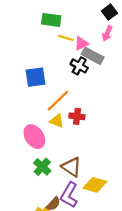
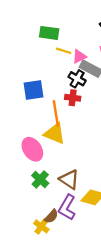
orange line: (58, 101) -> (56, 113), turned -55
red cross: (77, 116) -> (73, 98), moved
yellow triangle: (57, 121) -> (55, 134), size x1.5

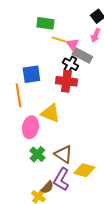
pink triangle: (79, 56) -> (72, 44), turned -40
red cross: (73, 98) -> (66, 81), size x1.5
orange line: (56, 113) -> (18, 95), moved
pink ellipse: (32, 149) -> (30, 127), turned 45

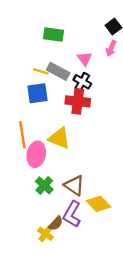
yellow line: (58, 39) -> (41, 71), moved
gray rectangle: (82, 55) -> (58, 71), moved
orange line: (18, 95) -> (22, 135), moved
yellow diamond: (84, 170) -> (98, 204), turned 30

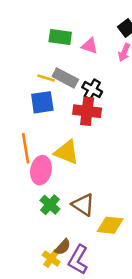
pink triangle: (85, 59) -> (90, 46), moved, turned -35
yellow diamond: (98, 204) -> (110, 225), turned -40
purple L-shape: (72, 214) -> (78, 260), moved

